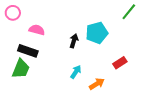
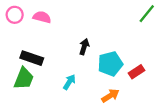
pink semicircle: (37, 30) -> (42, 17), moved
cyan pentagon: (97, 33) -> (110, 64), moved
cyan arrow: (76, 72) -> (69, 82), moved

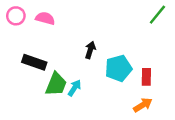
red rectangle: (137, 72) -> (146, 77), turned -56
green trapezoid: (24, 79) -> (56, 84), moved
orange arrow: (110, 96) -> (143, 105), moved

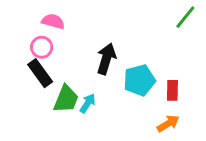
pink circle: (16, 16) -> (42, 47), moved
black arrow: (90, 50) -> (106, 59), size x1.5
black rectangle: (34, 62) -> (40, 73), turned 35

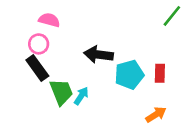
black arrow: (106, 59) -> (99, 55), turned -100
red rectangle: (172, 90) -> (160, 73), moved
green trapezoid: (66, 99) -> (61, 92), turned -44

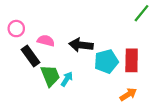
pink semicircle: (49, 20) -> (46, 41), moved
pink circle: (39, 44) -> (16, 29), moved
red rectangle: (160, 73) -> (132, 60), size x1.5

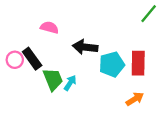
pink circle: (16, 29) -> (15, 60), moved
pink semicircle: (46, 41) -> (49, 27), moved

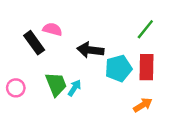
green line: (149, 14) -> (145, 29), moved
black rectangle: (32, 59) -> (34, 43), moved
pink circle: (15, 60) -> (16, 88), moved

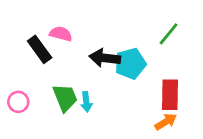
red rectangle: (147, 67) -> (170, 95), moved
cyan pentagon: (118, 68) -> (130, 64), moved
cyan arrow: (74, 88) -> (86, 102), turned 140

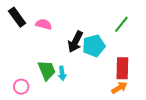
black rectangle: (40, 49) -> (17, 17), moved
black arrow: (105, 58) -> (75, 42), turned -70
pink circle: (18, 102) -> (21, 87), moved

